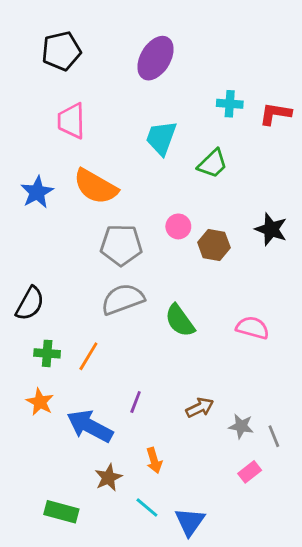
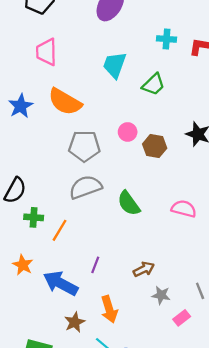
green cross: (47, 353) -> (34, 217), moved
gray star: (241, 426) -> (161, 295), moved
orange arrow: (154, 460) -> (109, 309), size x1.4

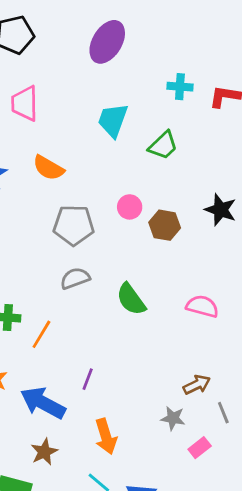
orange semicircle: (65, 102) -> (48, 168), size x0.7
gray semicircle: (85, 187) -> (75, 278), size x0.7
brown arrow: (144, 269) -> (197, 385), moved
brown star: (75, 322) -> (44, 452), moved

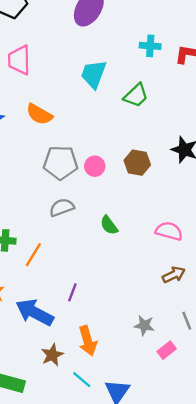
pink circle: (130, 207) -> (95, 166), moved
green semicircle: (131, 299) -> (109, 225), size x0.7
brown arrow: (197, 385) -> (174, 275), moved
brown star: (44, 452) -> (52, 355), moved

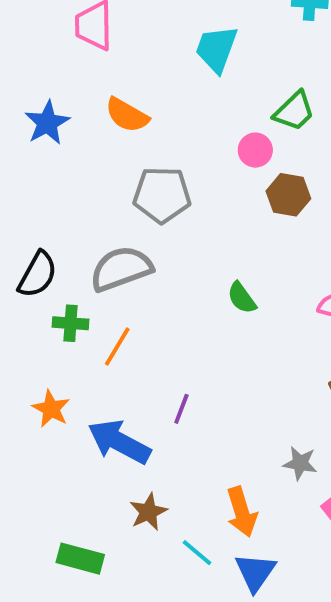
green trapezoid: (136, 95) -> (294, 111), moved
pink circle: (95, 166) -> (255, 150), moved
gray semicircle: (62, 207) -> (121, 269), moved, size x1.5
orange arrow: (88, 341) -> (242, 512), moved

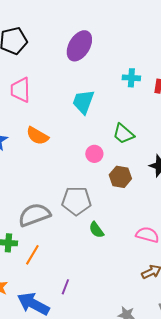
green trapezoid: (294, 111) -> (123, 134), turned 85
pink circle: (255, 150) -> (94, 154), moved
gray pentagon: (162, 195) -> (76, 201), moved

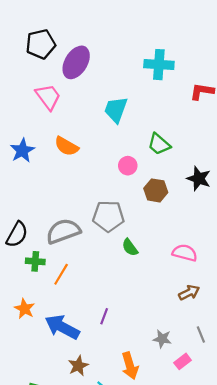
purple ellipse: (79, 46) -> (76, 62), moved
cyan cross: (131, 78) -> (159, 65), moved, size x1.5
pink trapezoid: (20, 90) -> (48, 97), turned 144
purple line: (65, 287) -> (104, 316), moved

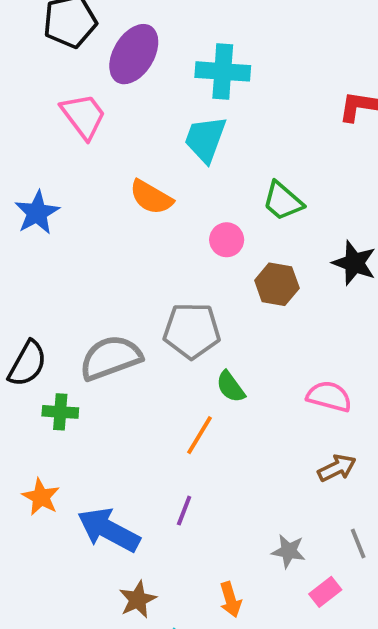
cyan cross: (159, 65) -> (223, 71), moved
orange semicircle: (66, 146) -> (151, 197), moved
orange line: (61, 274) -> (200, 435), moved
orange arrow: (130, 366) -> (230, 600), size x0.7

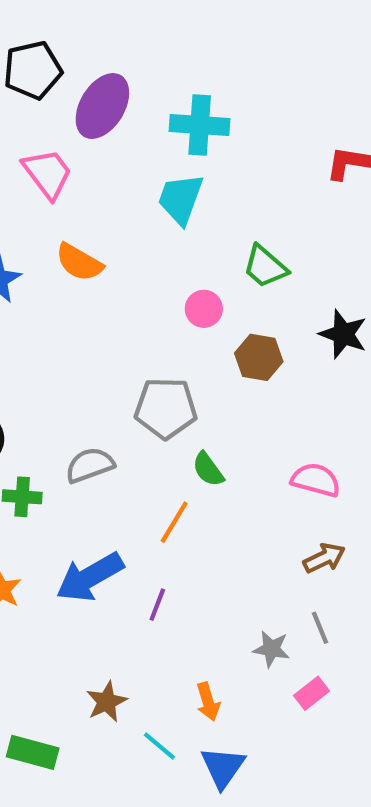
orange semicircle: (151, 197) -> (79, 262), moved
gray semicircle: (111, 358) -> (90, 465), moved, size x0.7
blue arrow: (109, 530) -> (90, 577), moved, turned -58
gray line: (358, 543) -> (320, 628), moved

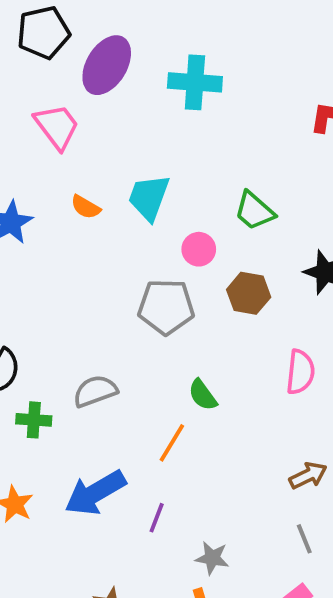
cyan trapezoid: (181, 199) -> (149, 197), moved
orange semicircle: (79, 262) -> (86, 207), size x0.7
gray pentagon: (166, 408) -> (166, 307), moved
pink semicircle: (316, 480) -> (300, 372), moved, turned 81
gray star: (271, 649) -> (212, 558), moved

